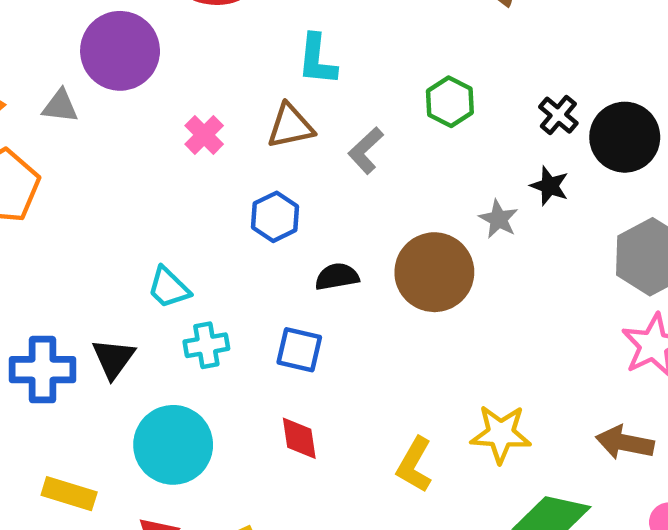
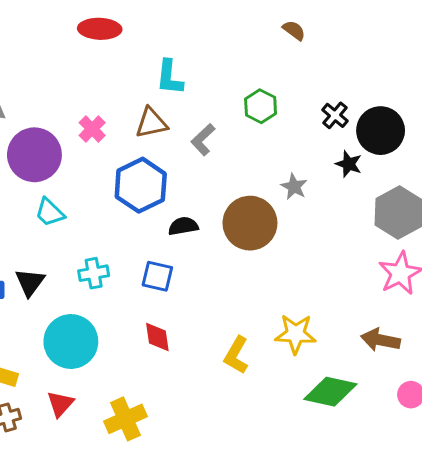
purple circle: (120, 51) -> (34, 155), moved
black star: (549, 186) -> (349, 164), moved
blue hexagon: (275, 217) -> (141, 185), size x1.6
cyan trapezoid: (169, 288) -> (50, 212), moved

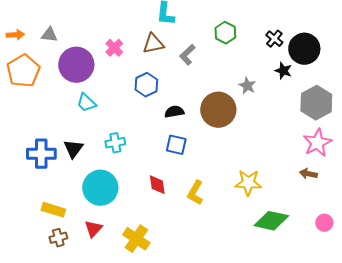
blue hexagon: (141, 185) -> (146, 85), size x0.7
blue square: (157, 276) -> (176, 145), moved
brown arrow: (381, 340) -> (308, 174), moved, size x0.7
yellow L-shape: (236, 355) -> (195, 193), moved
yellow cross: (126, 419) -> (136, 239), turned -32

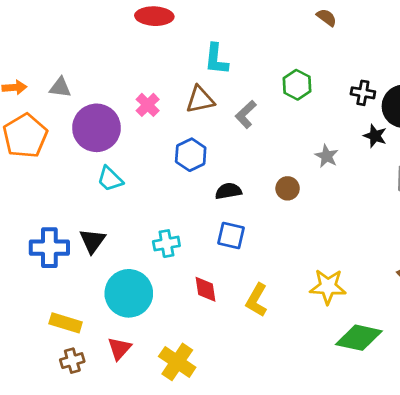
black cross: (274, 39) -> (363, 93), turned -30
brown circle: (218, 110) -> (288, 188), size x0.5
cyan cross: (115, 143) -> (166, 244), moved

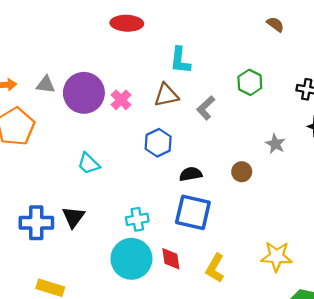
purple circle: (96, 128) -> (84, 93), moved
blue square: (231, 235) -> (193, 212), size x1.5
cyan circle: (129, 293) -> (131, 259), moved

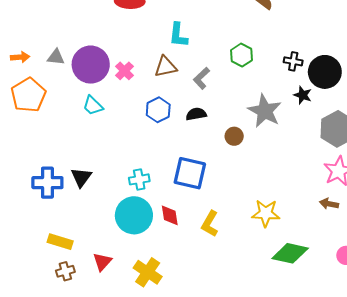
gray star: (275, 144) -> (265, 111), size x1.8
cyan trapezoid: (89, 164) -> (93, 106), moved
black semicircle: (191, 174) -> (196, 114), moved

